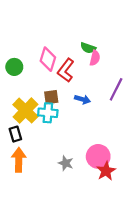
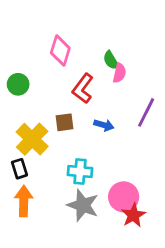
green semicircle: (88, 48) -> (111, 60), turned 40
pink diamond: (48, 59) -> (60, 50), moved
cyan cross: (48, 113) -> (80, 172), moved
gray star: (66, 163) -> (83, 205), size x1.6

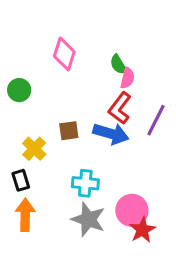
red L-shape: (83, 88) -> (120, 108), moved
blue arrow: (104, 125) -> (111, 134), size x1.6
yellow cross: (32, 139) -> (34, 149), size x0.7

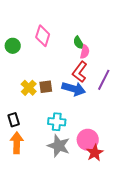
green circle: (19, 90) -> (13, 46), moved
yellow cross: (34, 149) -> (29, 88), moved

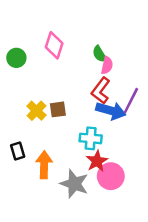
blue arrow: (74, 89) -> (111, 111), moved
cyan cross: (57, 122) -> (91, 138), moved
orange arrow: (17, 143) -> (44, 165), moved
red star: (95, 153) -> (97, 161), moved

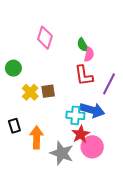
green circle: (16, 58) -> (13, 68), moved
red L-shape: (101, 91) -> (84, 75), turned -45
blue arrow: (111, 111) -> (92, 110), moved

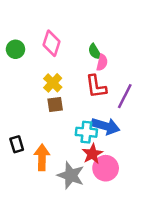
green circle: (13, 68) -> (15, 49), moved
yellow cross: (30, 92) -> (53, 83), moved

